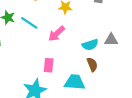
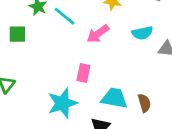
cyan semicircle: (90, 45) -> (142, 33), moved
brown semicircle: (92, 64) -> (144, 103), moved

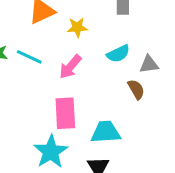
pink rectangle: (83, 73) -> (65, 113), size x1.5
brown semicircle: (144, 103) -> (136, 89), moved

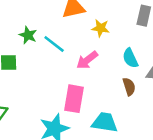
cyan semicircle: (118, 54) -> (130, 58), turned 78
brown semicircle: (136, 89) -> (129, 87), moved

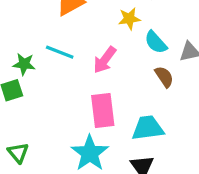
yellow star: (101, 28) -> (129, 19), moved
green star: (28, 35) -> (24, 64), moved

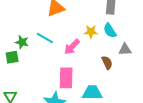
yellow star: (129, 19) -> (91, 32), moved
cyan semicircle: (156, 42) -> (110, 31), moved

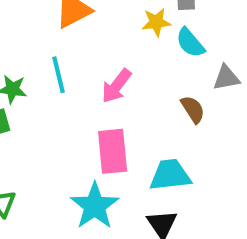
yellow star: (91, 32) -> (156, 22), moved
cyan line: (45, 38) -> (59, 75), turned 54

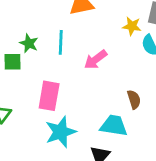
brown semicircle: (193, 109) -> (134, 99), moved
pink rectangle: (113, 151) -> (49, 96), moved

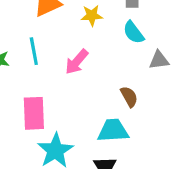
yellow star: (132, 26) -> (92, 15), moved

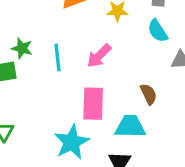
cyan line: (34, 51) -> (57, 57), moved
pink rectangle: (34, 113) -> (93, 104), moved

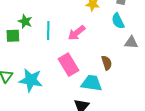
pink rectangle: (93, 104) -> (68, 65), turned -40
cyan star: (72, 142) -> (31, 80), moved, turned 30

